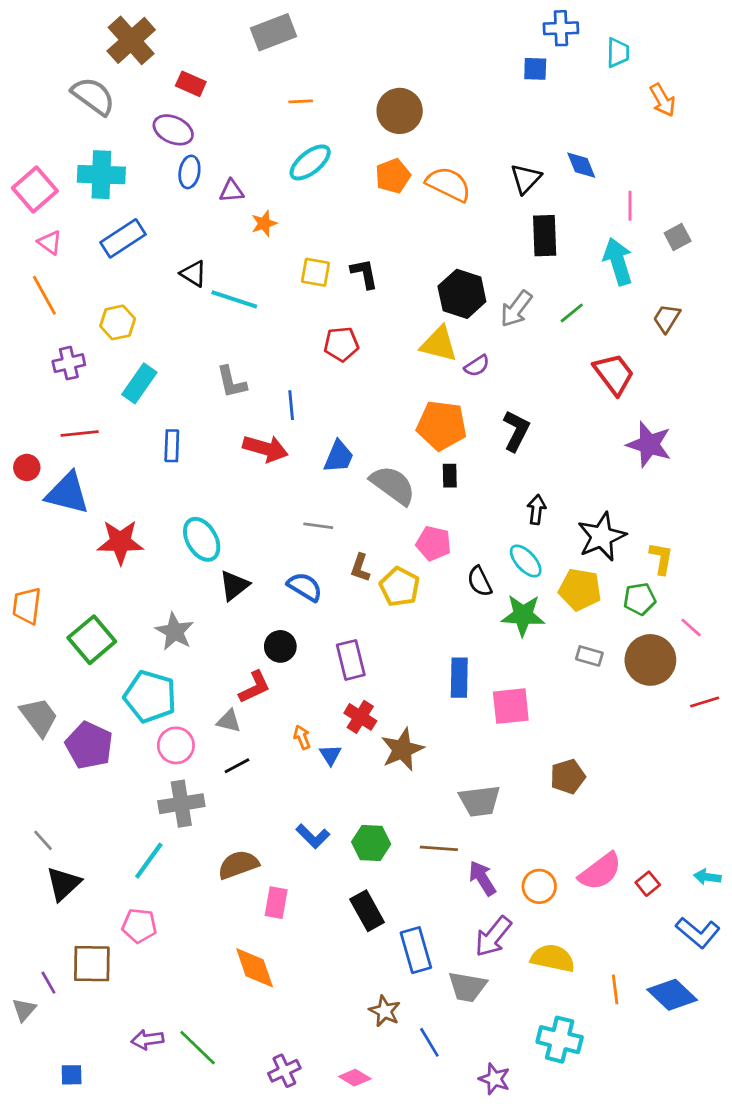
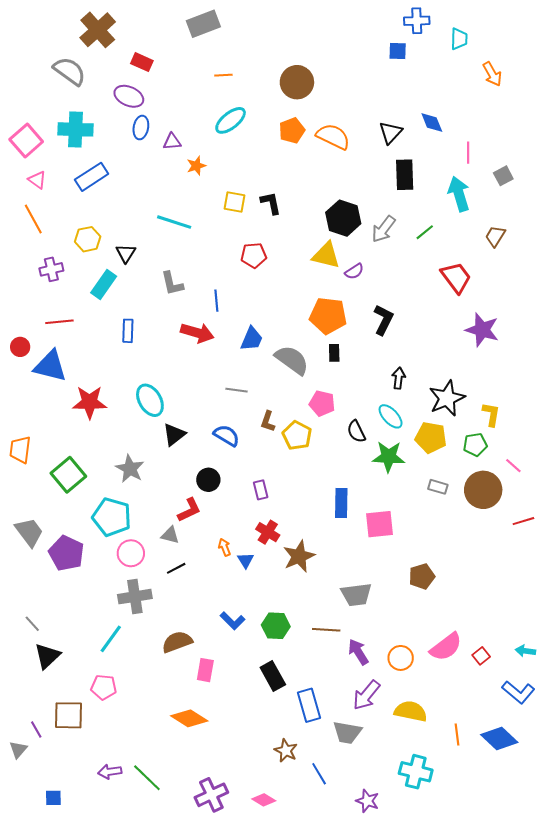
black triangle: (194, 274) -> (126, 253), moved, turned 30
purple rectangle: (351, 660) -> (261, 490), size x0.7
orange diamond: (255, 968) -> (189, 718), turned -39
purple cross: (284, 1071) -> (211, 795), size x1.4

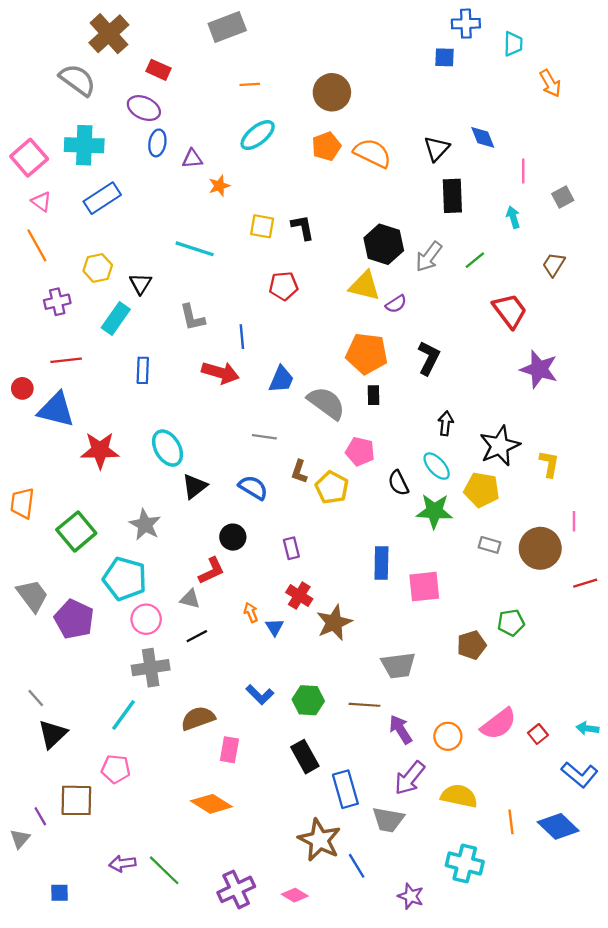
cyan arrow: (459, 194) -> (513, 217), size x0.6
green pentagon: (475, 445) -> (511, 623), moved
pink line: (513, 466) -> (574, 521), turned 48
brown star: (286, 751) -> (320, 840), size x1.6

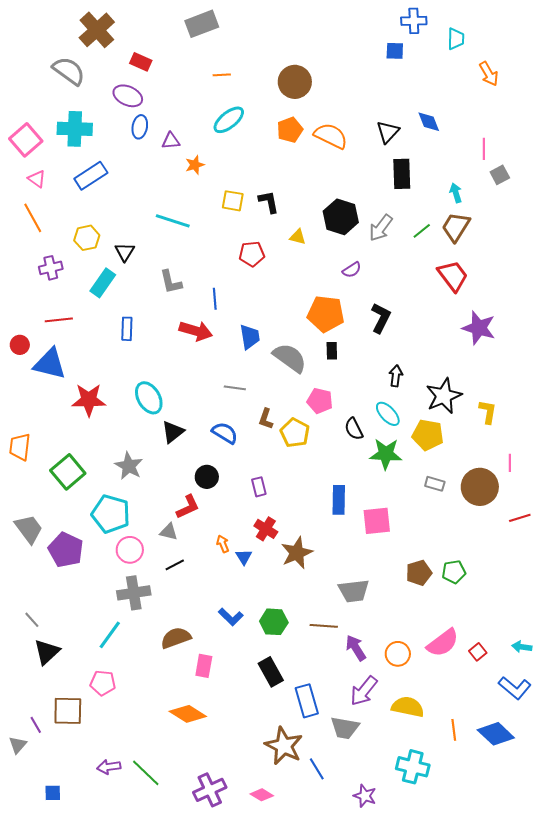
pink line: (523, 171) -> (484, 149), moved
brown trapezoid: (554, 265) -> (456, 227), moved, size x1.4
yellow triangle: (365, 286) -> (298, 237), moved, size x0.6
blue trapezoid: (281, 379) -> (250, 337), turned -32
green pentagon: (511, 623) -> (454, 572), moved

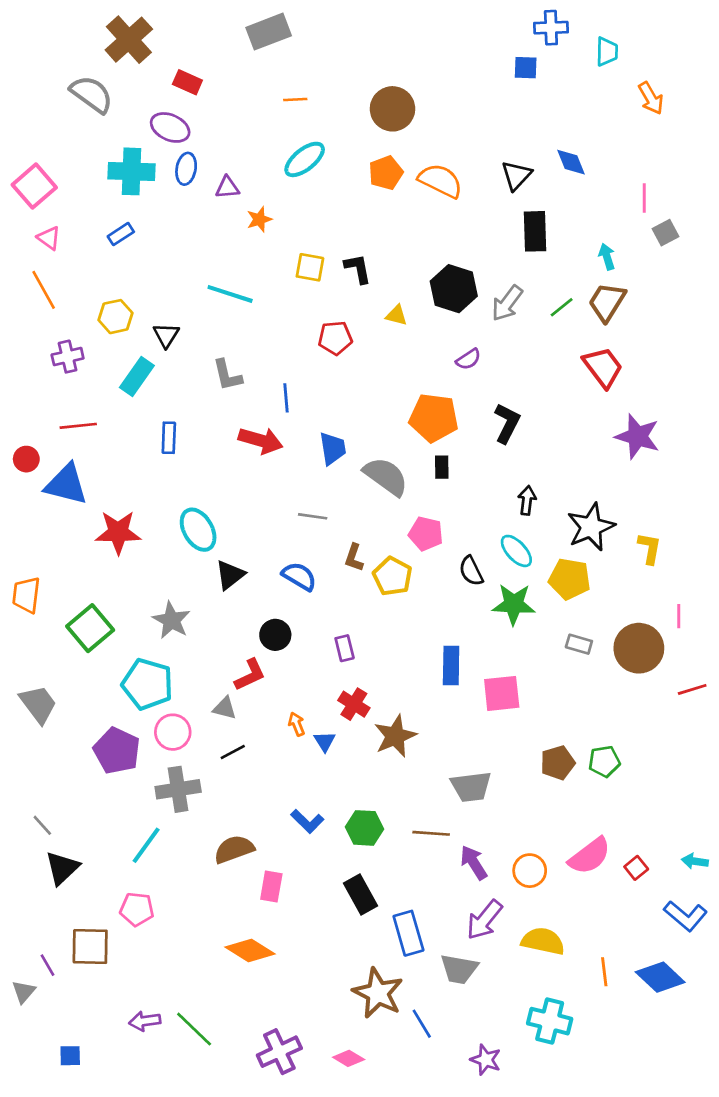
cyan cross: (75, 129) -> (131, 171), moved
blue rectangle: (91, 176) -> (121, 234), size x0.6
purple pentagon: (66, 550) -> (117, 751), moved

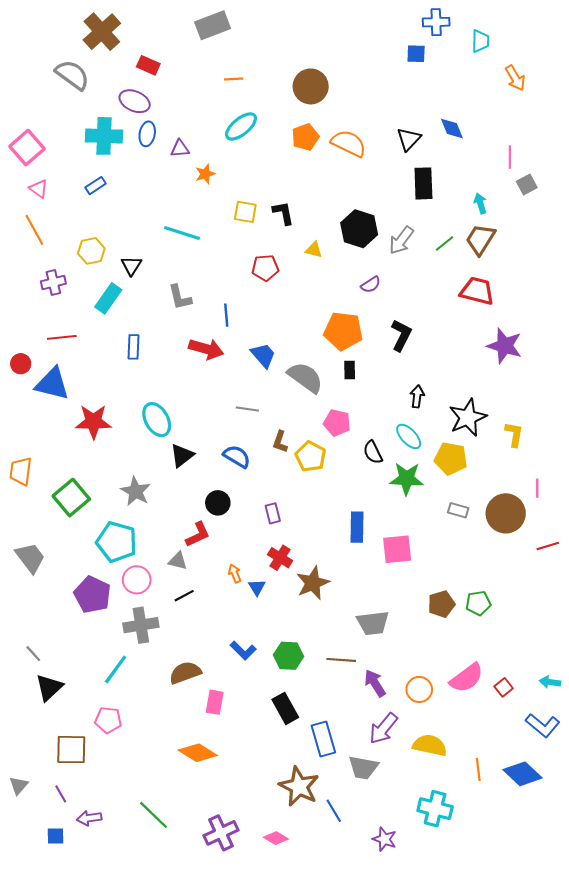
red trapezoid: (603, 367) -> (477, 291), turned -39
blue trapezoid: (333, 448) -> (263, 355), turned -32
purple line: (48, 965) -> (61, 794), moved
purple arrow: (145, 1021) -> (89, 818), moved

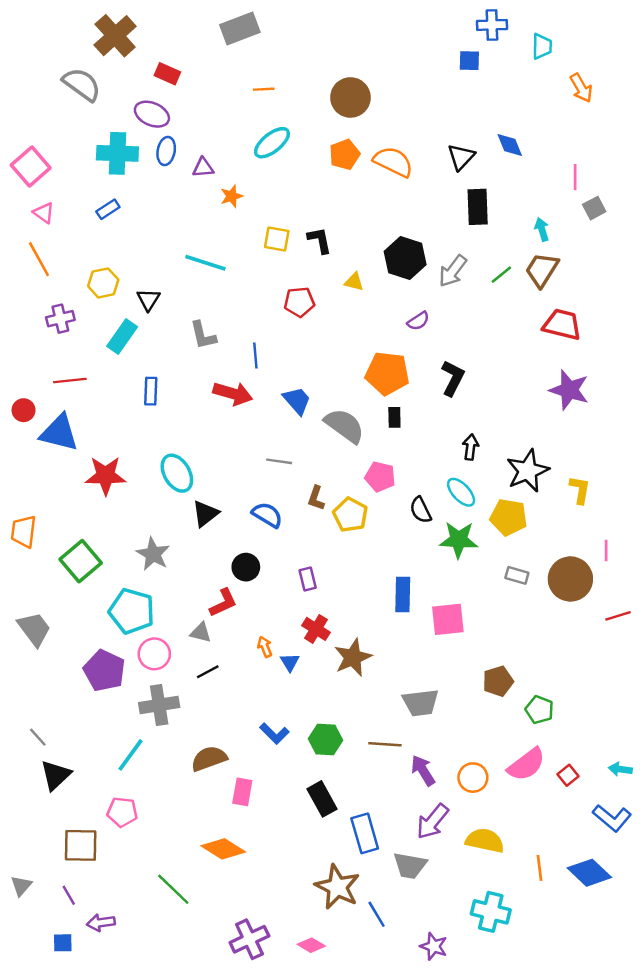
red trapezoid: (477, 291) -> (562, 325), moved
green pentagon: (478, 603) -> (539, 710), moved, turned 30
green line: (154, 815) -> (173, 889), moved

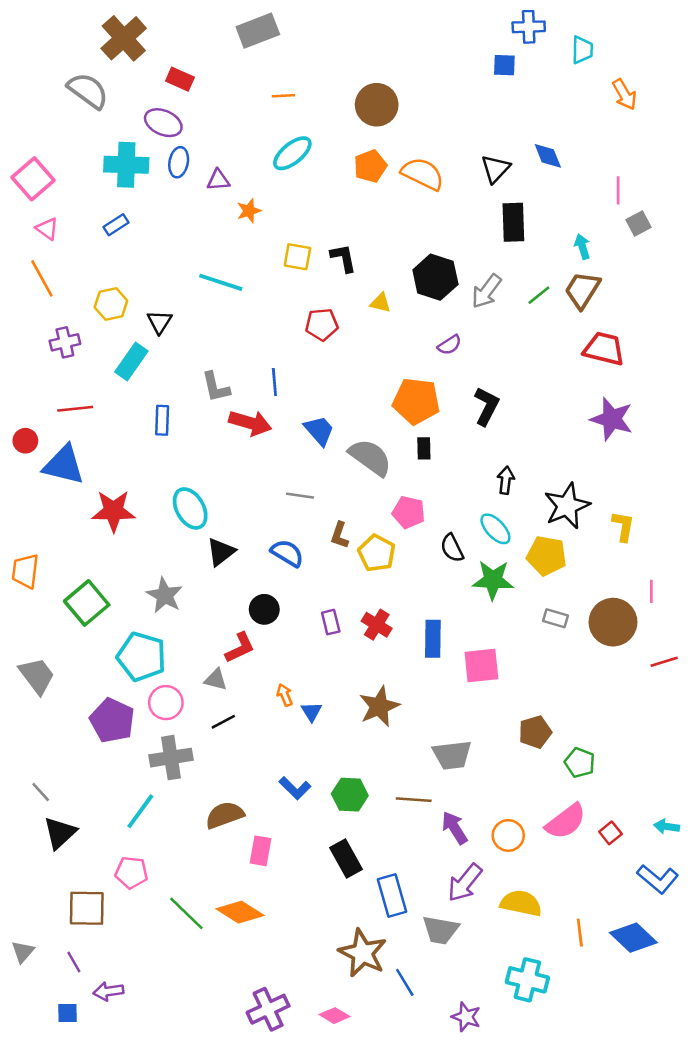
gray L-shape: (203, 335) -> (216, 387), moved
red cross: (316, 629) -> (377, 625), moved
green line: (173, 889) -> (186, 913), moved

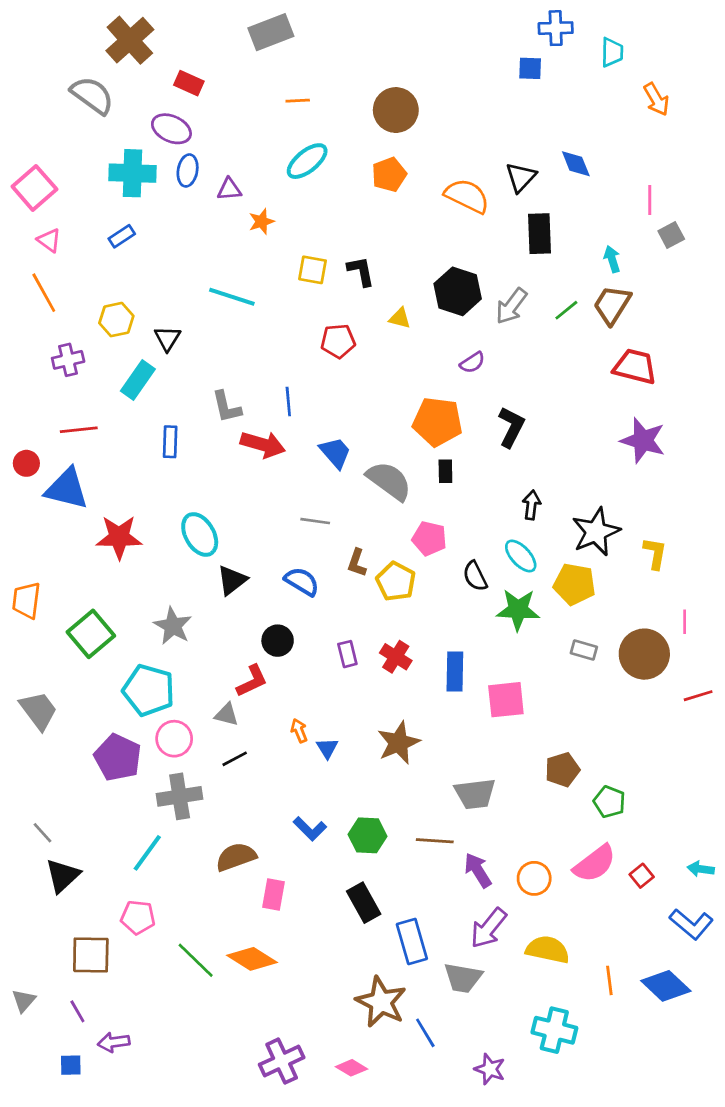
orange semicircle: (423, 174) -> (467, 196), moved

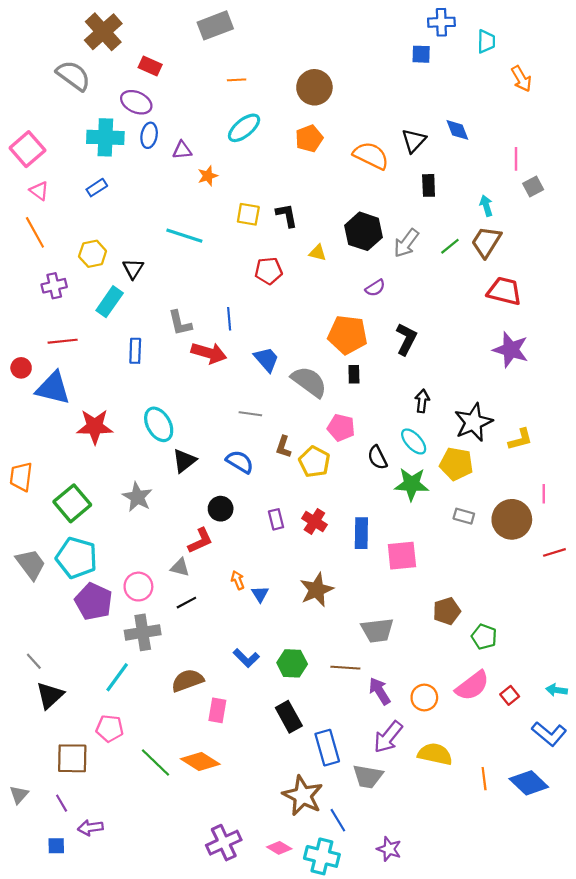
black rectangle: (540, 234) -> (429, 185), size x0.7
yellow L-shape: (655, 553) -> (520, 439), turned 65
cyan pentagon: (149, 690) -> (77, 558), moved
cyan cross: (554, 1030) -> (322, 856), moved

